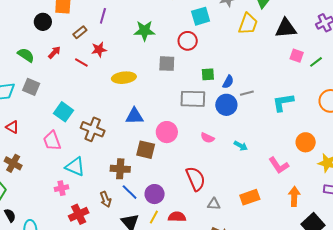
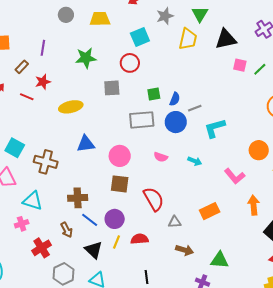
cyan L-shape: (283, 102) -> (215, 128), moved
brown square: (146, 150) -> (120, 184), moved

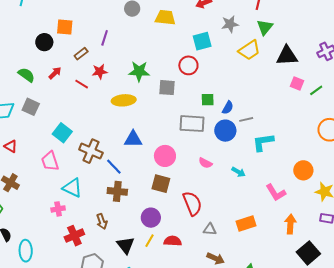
yellow trapezoid: (188, 39) -> (249, 50), turned 35
green star: (86, 58) -> (139, 71), moved
blue line: (90, 220) -> (114, 167), moved

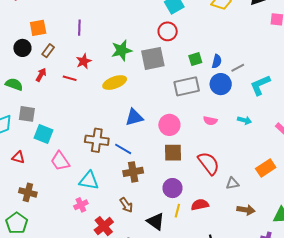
brown rectangle: (81, 54) -> (48, 51), moved
gray square: (167, 88) -> (153, 58), size x1.4
cyan square: (62, 133) -> (44, 134), moved

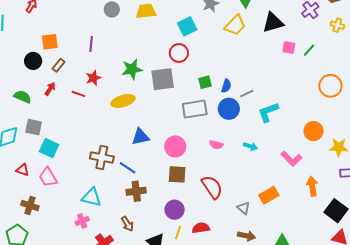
pink trapezoid: (60, 161) -> (48, 177), moved
gray triangle: (232, 183) -> (244, 208), moved, turned 48

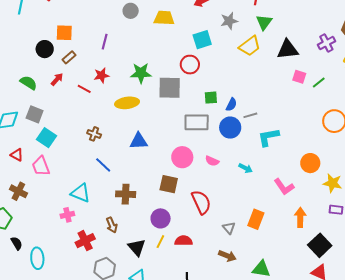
pink circle: (175, 146) -> (182, 157), moved
brown cross: (102, 157) -> (94, 134), moved, size x0.6
blue line: (128, 168) -> (103, 165), moved
orange rectangle: (269, 195) -> (256, 219), turned -48

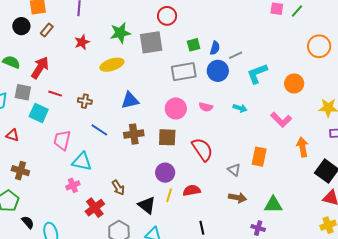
red arrow: (57, 79) -> (40, 68), moved, size x1.6
red line: (84, 89) -> (55, 94), moved
orange circle: (310, 163) -> (294, 83), moved
pink trapezoid: (41, 166) -> (62, 140), moved, turned 45
brown cross: (126, 194) -> (134, 134), moved

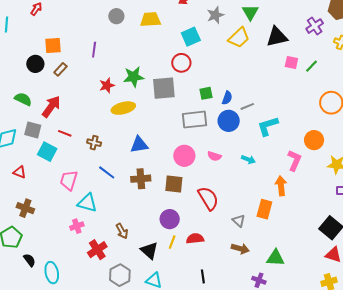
red star: (82, 42) -> (107, 85), moved
orange circle: (294, 83) -> (314, 140), moved
pink L-shape: (281, 120) -> (294, 160), moved, turned -115
orange arrow: (302, 147) -> (281, 186), moved

